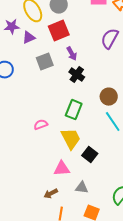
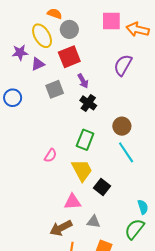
pink semicircle: (41, 125) -> (50, 156), turned 144
brown arrow: (51, 194) -> (61, 228), size x1.5

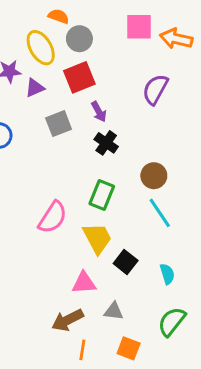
pink semicircle: (50, 156) -> (53, 217), size x1.6
cyan semicircle: (143, 207) -> (167, 274), moved

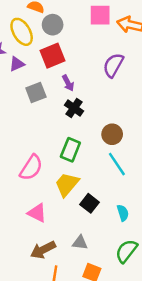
yellow trapezoid: (97, 238) -> (67, 184), turned -112
pink triangle: (84, 283) -> (37, 213), moved, turned 30

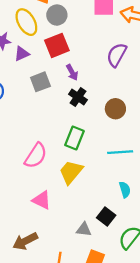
brown circle: (112, 134) -> (115, 109), moved
cyan line: (117, 164) -> (120, 152), turned -60
black square: (89, 203) -> (106, 217), moved
cyan semicircle: (123, 213) -> (125, 190), moved
brown arrow: (43, 250) -> (25, 241), moved

